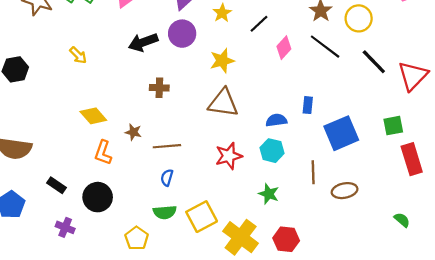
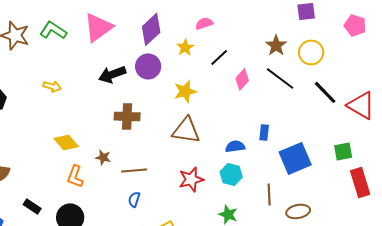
yellow arrow: (78, 55) -> (52, 86), turned -30
red triangle: (413, 76) -> (361, 105), turned -44
brown cross: (159, 88) -> (127, 116), size x1.4

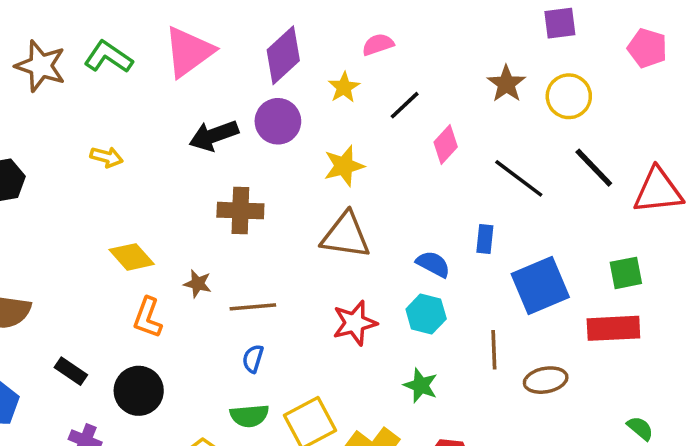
black line: (280, 78) -> (519, 178), moved
red triangle: (361, 105) -> (658, 191), turned -36
blue semicircle: (235, 146) -> (433, 264), turned 36
red rectangle: (360, 182) -> (613, 328), moved, turned -76

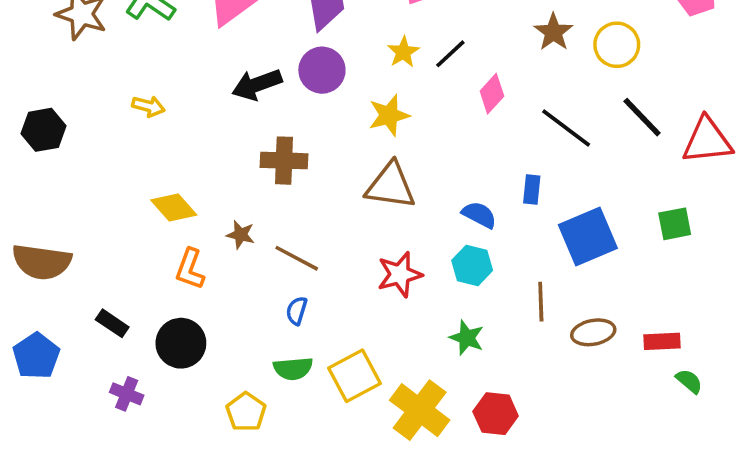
yellow star: (344, 87) -> (403, 52), moved
brown line: (253, 307) -> (297, 258), turned 33
red rectangle: (613, 328) -> (662, 341), moved, size x0.7

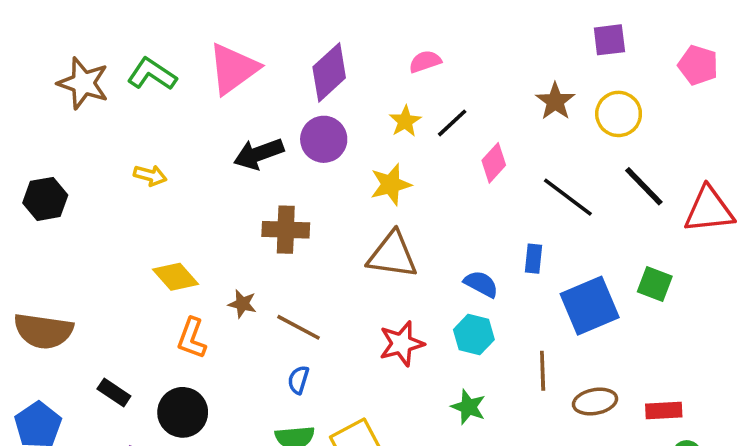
green square: (675, 224) -> (655, 284), moved, turned 32

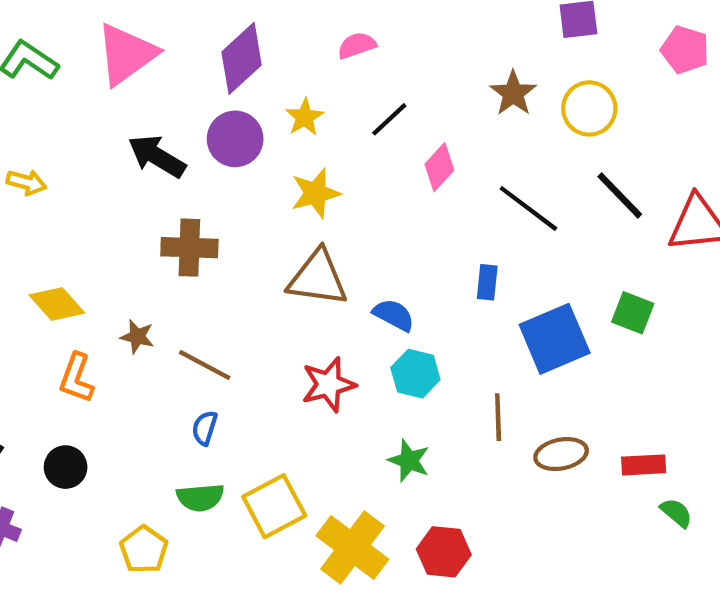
yellow star: (405, 121) -> (305, 117), moved
black arrow: (259, 154) -> (157, 156), turned 51
blue semicircle: (481, 284) -> (394, 315), moved
black circle: (183, 412) -> (66, 467), size x0.7

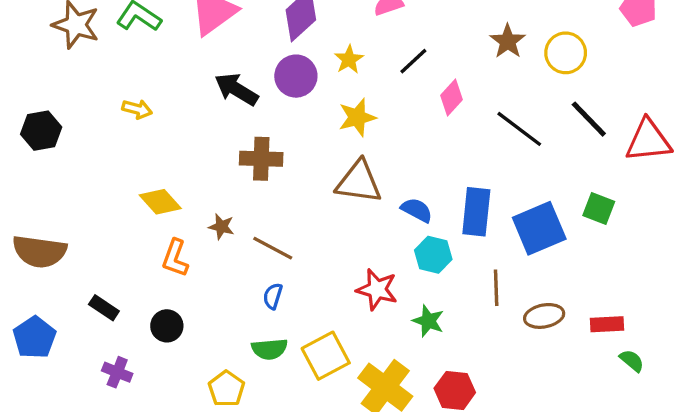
blue rectangle: (487, 282) -> (476, 212), moved, size x1.8
red star: (329, 384) -> (377, 289), moved, turned 30

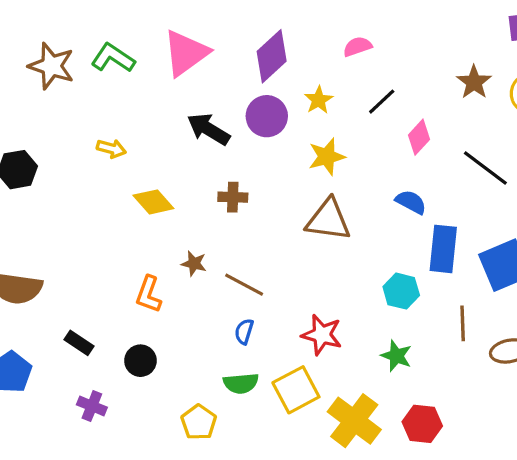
brown cross: (261, 159) -> (233, 197), size x0.7
yellow diamond: (160, 202) -> (153, 202), moved
blue semicircle: (417, 210) -> (411, 202), moved
red star: (377, 289) -> (322, 335), moved

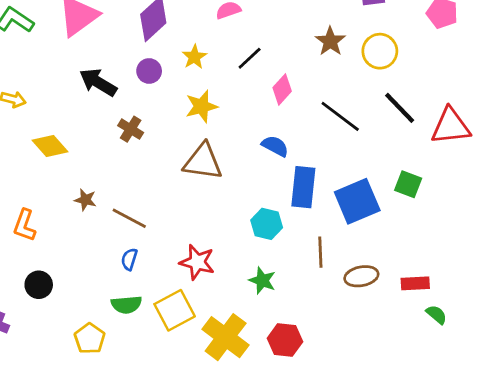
purple circle: (267, 116) -> (149, 71), size x0.7
brown cross: (233, 197) -> (131, 129), moved, turned 30
orange L-shape: (149, 294) -> (25, 225), moved

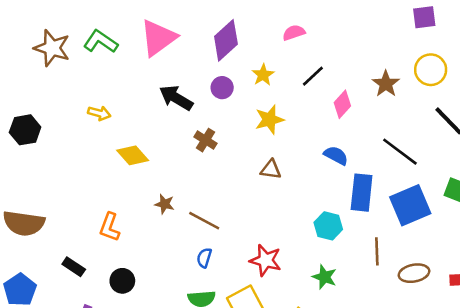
brown star: (330, 41) -> (386, 84), moved
black line: (340, 116) -> (400, 152), moved
brown triangle: (203, 162) -> (271, 170), size x0.6

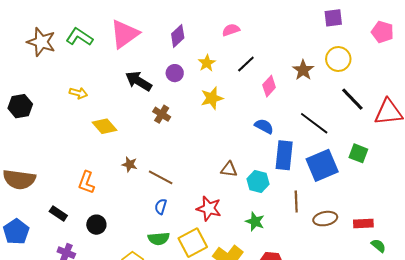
purple diamond: (226, 40) -> (178, 36), size x0.7
brown triangle: (271, 170) -> (229, 169), moved

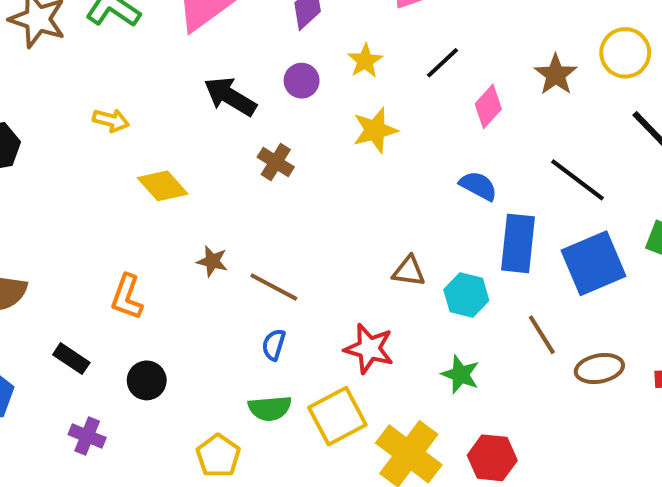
brown line: (296, 201) -> (542, 335), turned -30

